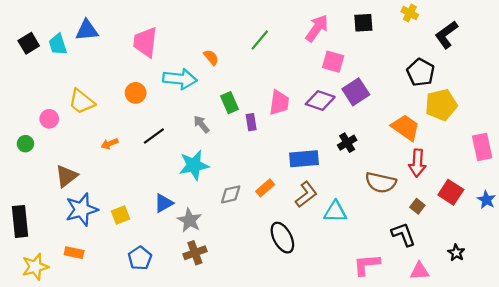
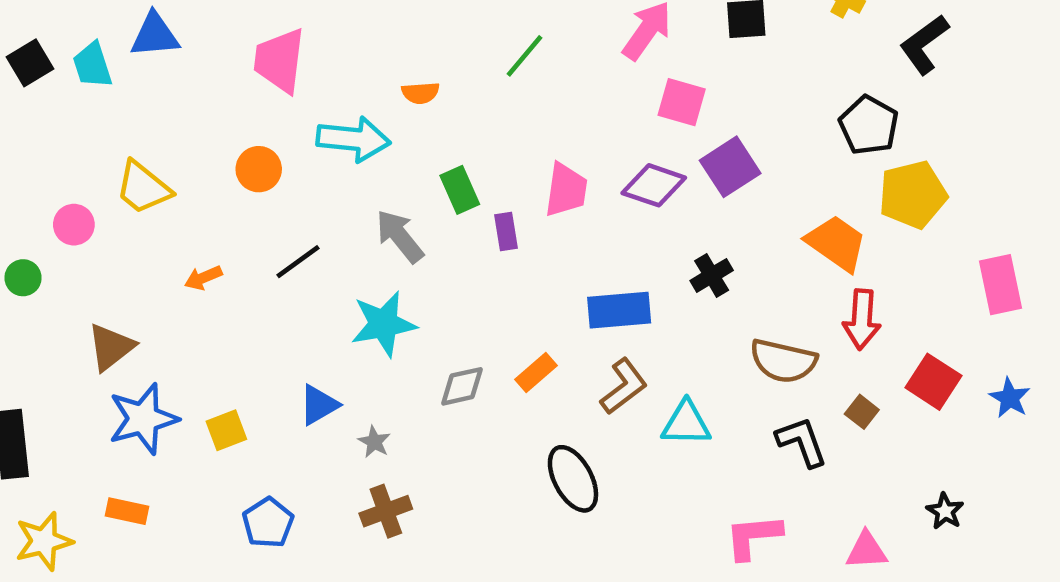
orange semicircle: (211, 57) -> (420, 93), turned 126
gray arrow: (201, 124) -> (400, 236), size x1.4
gray star: (190, 220) -> (374, 442), size x0.6
black L-shape: (403, 234) -> (802, 442), moved

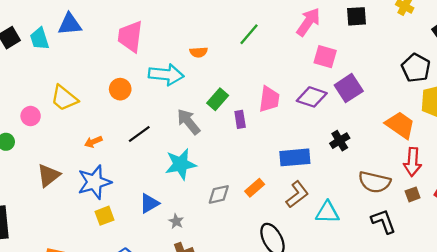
green rectangle: (460, 190) -> (218, 99), turned 65
brown square: (862, 412) -> (413, 194), moved, turned 32
blue star: (143, 419) -> (94, 182), moved

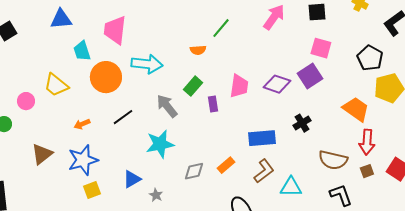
cyan trapezoid: (40, 39) -> (82, 51), moved
orange semicircle: (199, 52) -> (198, 50), moved
pink square: (325, 57) -> (321, 48), moved
orange circle: (120, 89) -> (106, 77), size x1.6

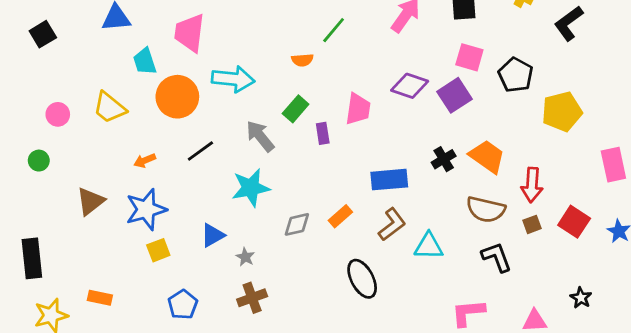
black pentagon: (370, 58) -> (516, 75), moved
purple diamond: (277, 84) -> (410, 86), moved
pink circle: (26, 101) -> (58, 114), moved
orange trapezoid: (356, 109) -> (487, 156), moved

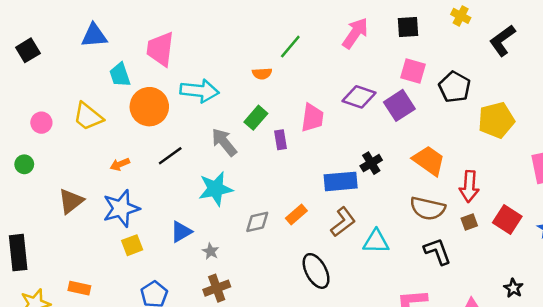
black cross: (444, 159) -> (371, 163), moved

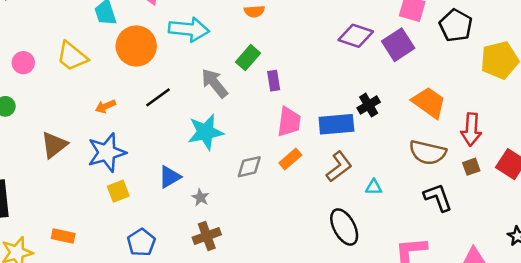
pink trapezoid: (312, 118) -> (289, 122), moved
cyan triangle: (376, 242) -> (374, 187), size x0.6
black ellipse: (316, 271) -> (344, 227), moved

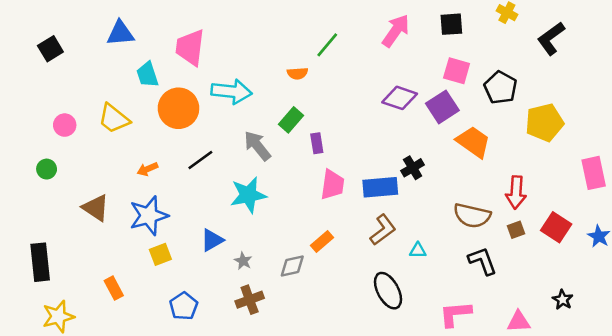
orange trapezoid: (429, 102) -> (473, 142), moved
brown triangle: (54, 145) -> (96, 208), turned -48
orange rectangle: (290, 159) -> (322, 241), moved
gray diamond: (249, 167) -> (292, 266), moved
orange rectangle: (63, 236) -> (114, 288), moved, turned 50

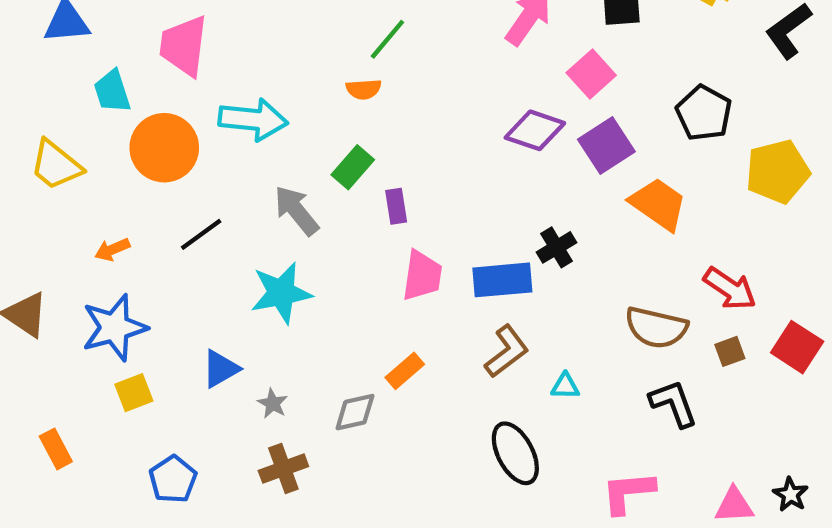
green line: (327, 45) -> (387, 39), moved
pink square: (457, 71) -> (591, 74), moved, turned 32
red arrow: (516, 192) -> (730, 289), turned -60
black star: (563, 300) -> (791, 494), moved

